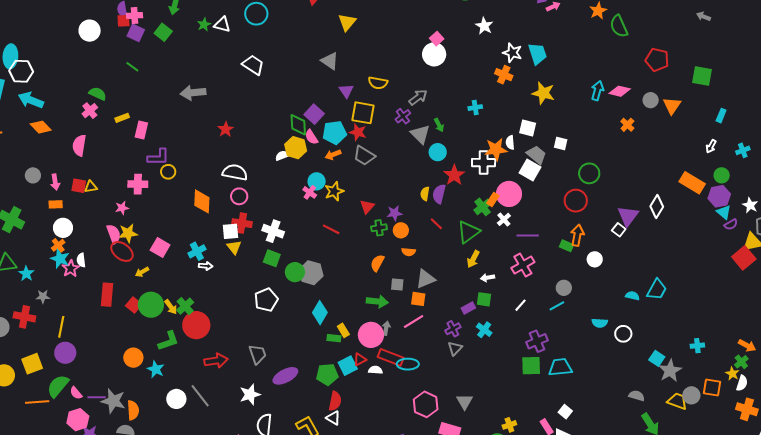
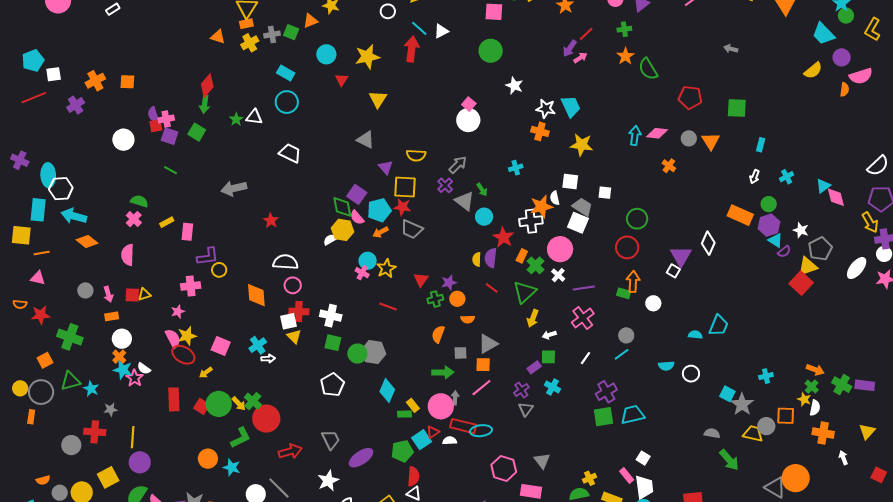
orange rectangle: (493, 199) -> (522, 256), moved
white semicircle: (81, 260) -> (144, 368), turned -40

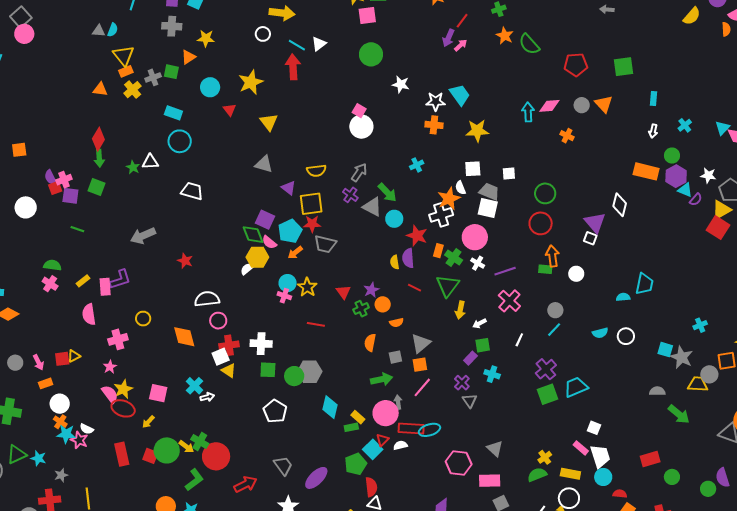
green arrow: (482, 190) -> (387, 192), size x1.5
pink semicircle: (128, 255) -> (89, 314), moved
purple L-shape: (208, 256) -> (120, 279), moved

